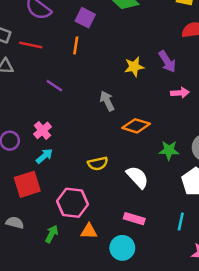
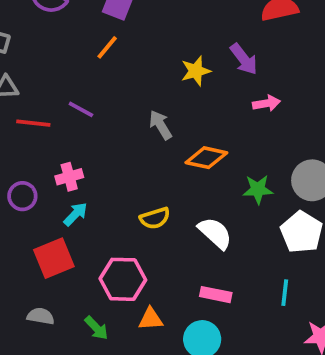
red line: (31, 45) -> (33, 123), moved
orange line: (76, 45) -> (107, 47), turned 36
pink cross: (42, 130) -> (69, 177), turned 30
green arrow: (52, 234) -> (96, 328), turned 114

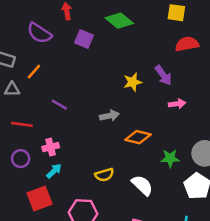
orange line: (107, 47) -> (34, 72), moved
red line: (33, 123) -> (22, 124), moved
gray arrow: (161, 125) -> (109, 116), turned 108

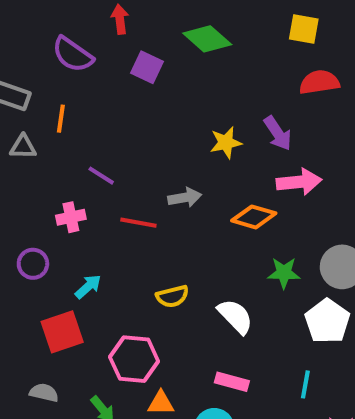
orange line: (34, 72) -> (61, 119), turned -35
pink arrow: (177, 104) -> (299, 182), size x1.5
red line: (22, 124) -> (138, 223), moved
orange diamond: (138, 137) -> (254, 217), moved
pink cross: (51, 147) -> (71, 217), moved

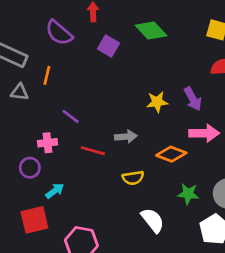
purple circle: (33, 264) -> (30, 168), moved
yellow semicircle: (172, 296) -> (133, 178), moved

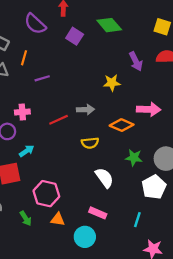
purple arrow: (193, 99) -> (136, 61), moved
purple line: (71, 116) -> (42, 78), moved, turned -56
red line: (93, 151) -> (59, 120), turned -42

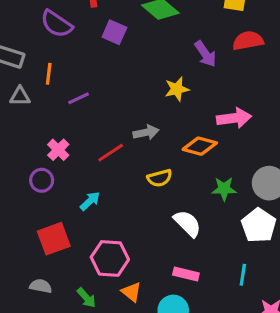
pink cross: (22, 112) -> (58, 150), turned -32
cyan arrow: (27, 151) -> (90, 201), moved
orange triangle: (58, 219) -> (131, 292), turned 40

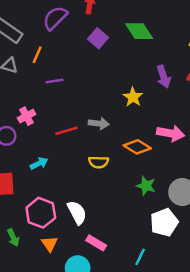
purple semicircle: (57, 24) -> (55, 18), turned 84
yellow star: (177, 89) -> (133, 97), turned 30
white semicircle: (187, 223) -> (77, 212), moved

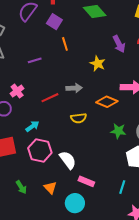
purple square: (98, 38) -> (54, 22), moved
orange line: (37, 55) -> (65, 44), moved, turned -32
pink hexagon: (41, 213) -> (40, 150), moved

